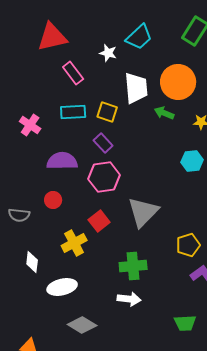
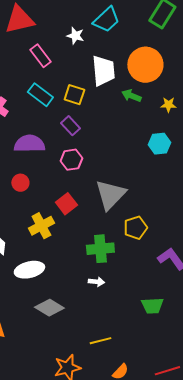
cyan rectangle: (73, 112) -> (40, 95), turned 40
pink hexagon: (104, 177) -> (71, 160), size x0.7
yellow pentagon: (188, 245) -> (135, 228), moved
white arrow: (129, 299) -> (96, 282), size x0.7

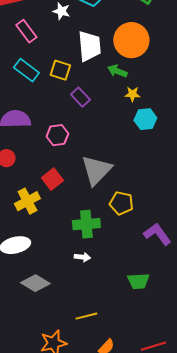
yellow star: (168, 105) -> (132, 94), moved
purple rectangle: (70, 126) -> (80, 97), moved
yellow pentagon: (135, 228) -> (121, 203), turned 30

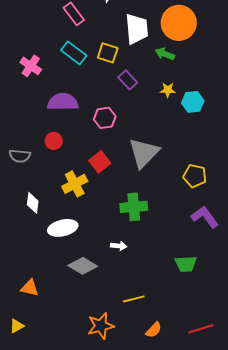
yellow star: (132, 94) -> (168, 90), moved
yellow pentagon: (121, 203) -> (195, 176), moved
white arrow: (82, 257) -> (119, 246), moved

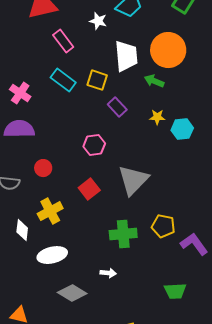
purple semicircle: (63, 102) -> (19, 129), moved
yellow pentagon: (195, 176) -> (163, 226), moved
yellow cross: (75, 184) -> (50, 211), moved

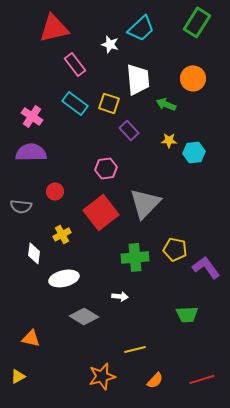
orange circle: (168, 50) -> (193, 78), moved, size x0.7
red square: (89, 189) -> (101, 212), size x1.6
yellow cross: (50, 211) -> (62, 234), size x0.7

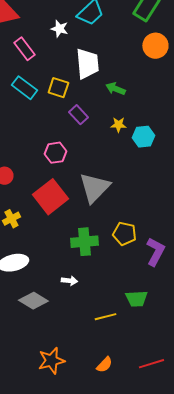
orange circle: (193, 78) -> (155, 46), moved
purple L-shape: (206, 267) -> (155, 252), turned 64
yellow line: (135, 349) -> (105, 317), moved

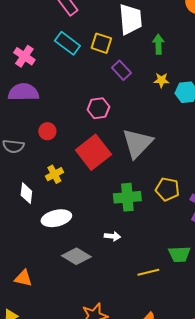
green arrow: (115, 89) -> (158, 44), turned 66

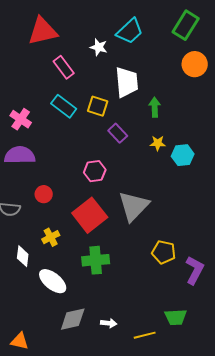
green cross: (127, 197) -> (96, 260), moved
white ellipse: (56, 218) -> (53, 281), turned 52
white arrow: (112, 236) -> (109, 323), moved
gray diamond: (76, 256) -> (73, 319), turned -44

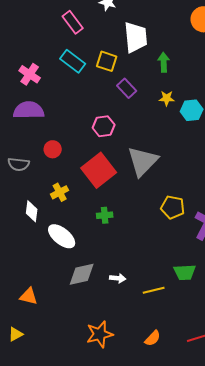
green cross: (96, 260) -> (105, 215), size x0.6

